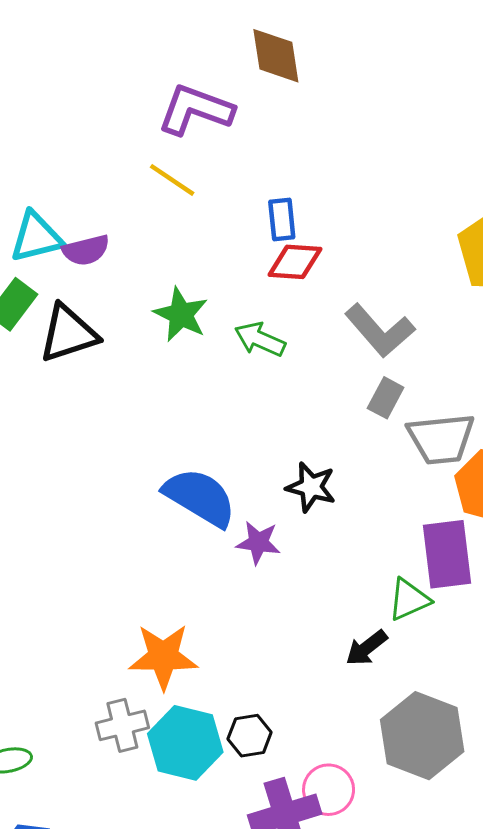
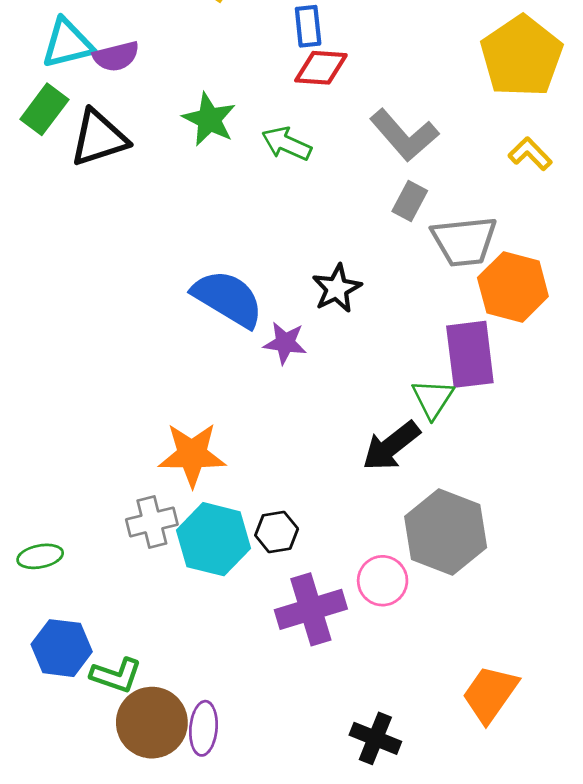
black star: (311, 487) -> (337, 288), turned 30
green triangle: (409, 600) -> (433, 399), turned -33
black arrow: (367, 648) -> (391, 446), size x1.4
pink circle: (329, 790) -> (383, 581), moved

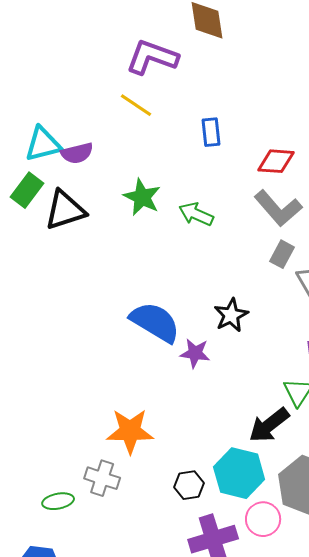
red diamond: (321, 68) -> (276, 161), moved
gray cross: (152, 522) -> (102, 478), turned 32
cyan hexagon: (213, 539) -> (239, 473), moved
green ellipse: (40, 556) -> (58, 501), moved

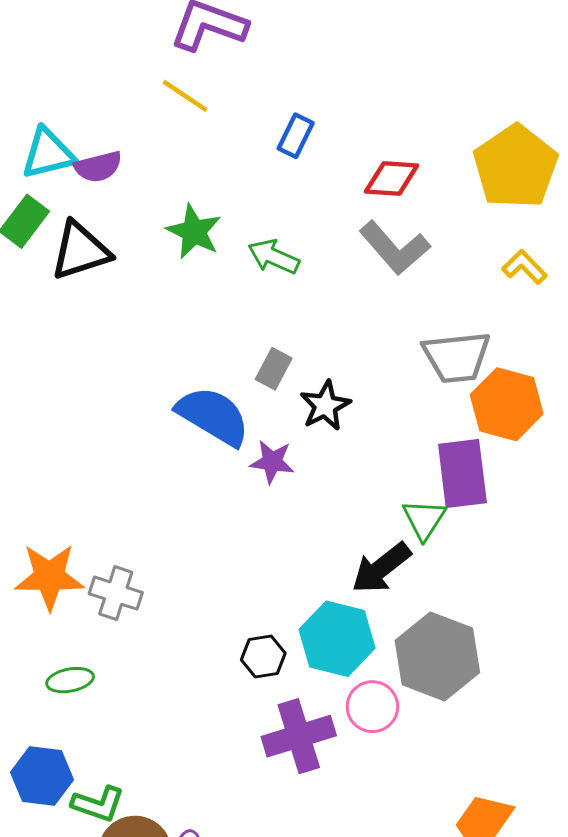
blue rectangle: (211, 132) -> (296, 136), turned 32
gray rectangle: (282, 254) -> (274, 369), moved
orange star: (130, 431) -> (49, 577), moved
gray cross: (102, 478) -> (116, 593), moved

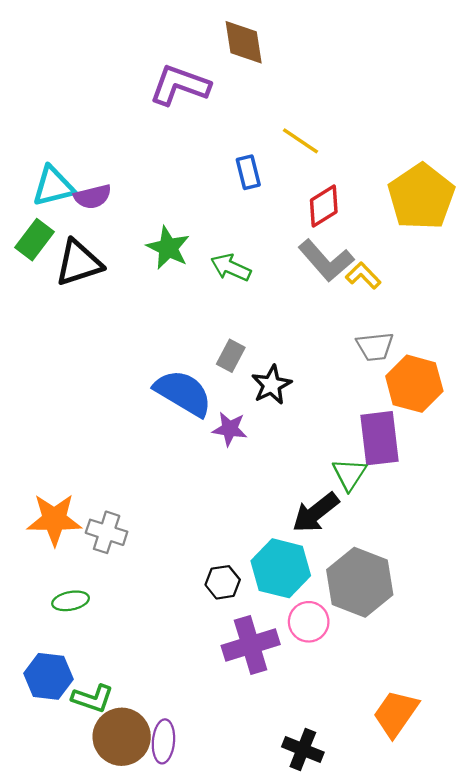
yellow line: (185, 96) -> (301, 141), moved
blue rectangle: (296, 136) -> (248, 172), turned -40
red diamond: (392, 178) -> (324, 206), turned -36
yellow L-shape: (524, 267) -> (363, 276), moved
gray trapezoid: (457, 357) -> (375, 346), size x0.7

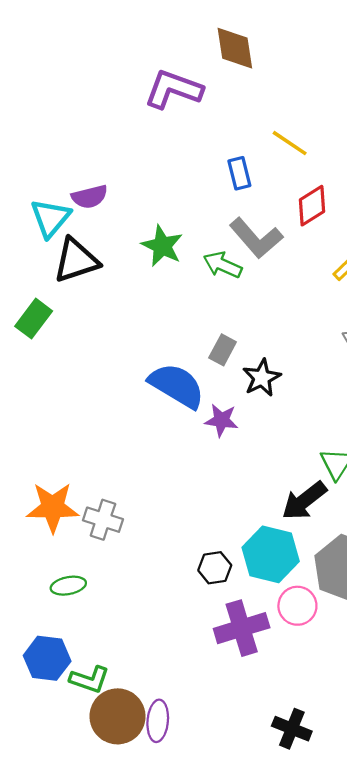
cyan triangle: (53, 186) -> (50, 218), moved, turned -36
green rectangle: (35, 240) -> (34, 319), moved
gray L-shape: (326, 261) -> (256, 238), moved

